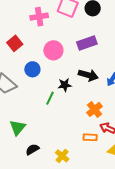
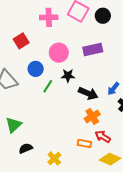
black arrow: (88, 75) -> (88, 93), moved
black star: (65, 85) -> (68, 76), moved
green line: (50, 98) -> (48, 86), moved

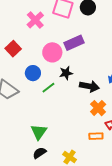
pink cross: (49, 17) -> (35, 20), turned -30
purple rectangle: (93, 50) -> (74, 43), moved
green line: (48, 86) -> (48, 88), turned 32
green triangle: (14, 125) -> (39, 132), moved

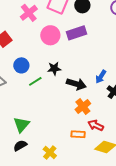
purple rectangle: (74, 43) -> (77, 33), moved
pink circle: (52, 52) -> (50, 35), moved

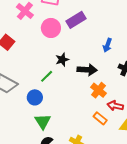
blue circle: (21, 65) -> (35, 97), moved
blue arrow: (101, 77) -> (107, 45), moved
orange rectangle: (78, 134) -> (100, 118), turned 48

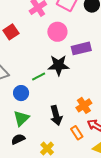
purple rectangle: (76, 20) -> (81, 48), moved
black star: (62, 60) -> (59, 65), size x1.5
black arrow: (87, 70) -> (56, 115), moved, turned 54

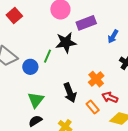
green line: (39, 76) -> (48, 56), turned -32
blue circle: (21, 93) -> (30, 67), moved

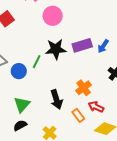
purple rectangle: (86, 23) -> (82, 45), moved

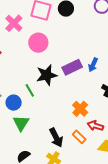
green line: (37, 62) -> (30, 90), turned -48
black arrow: (56, 99) -> (56, 138), moved
green triangle: (22, 104) -> (21, 123), moved

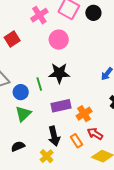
purple rectangle: (72, 67) -> (61, 106), moved

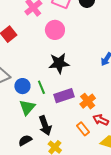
green line: (39, 84) -> (41, 87), moved
black arrow: (54, 136) -> (45, 126), moved

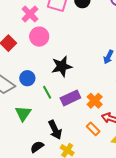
pink circle: (55, 30) -> (39, 37), moved
blue circle: (22, 86) -> (27, 78), moved
green triangle: (27, 107) -> (23, 113), moved

